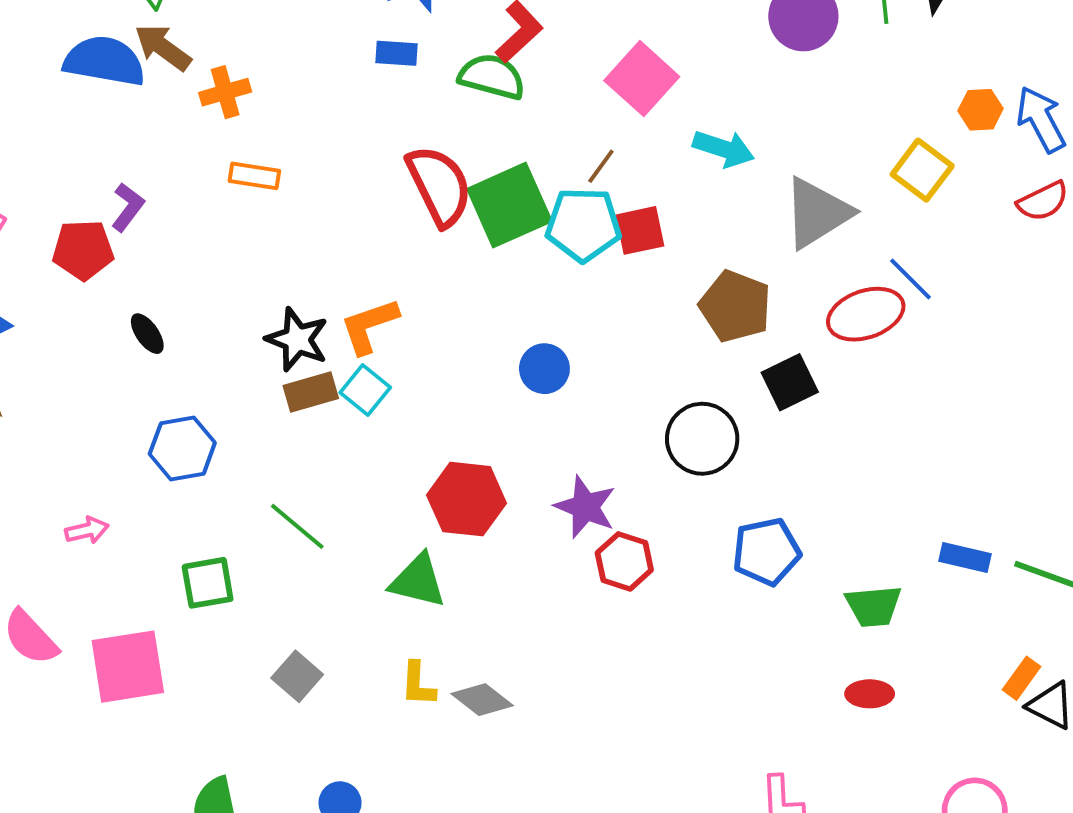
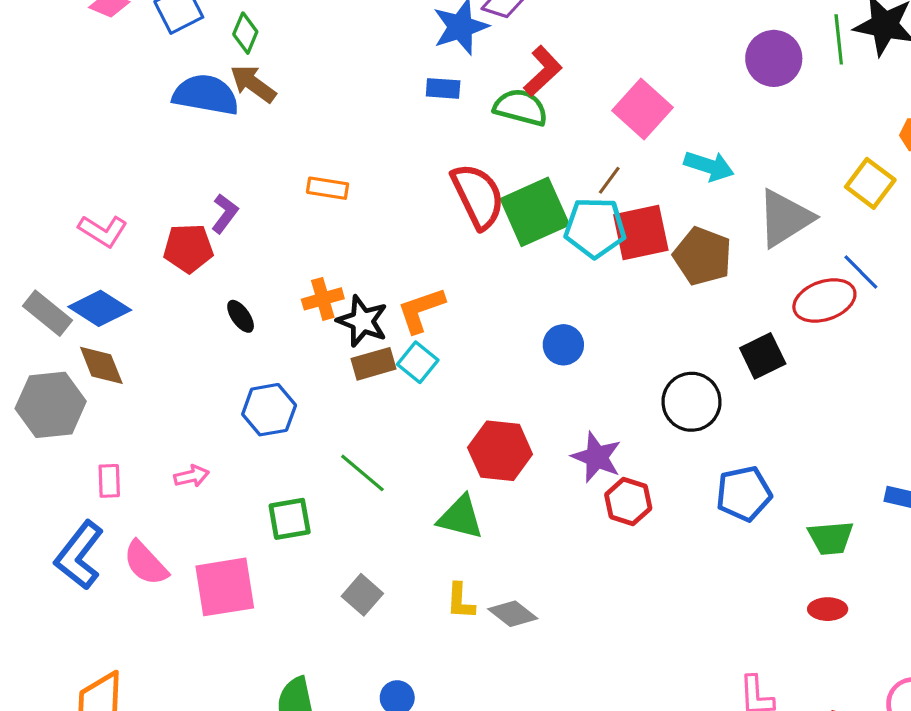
orange cross: (225, 92) -> (323, 299), moved
red square: (640, 230) -> (641, 232), size x1.4
brown pentagon: (735, 306) -> (703, 256), moved

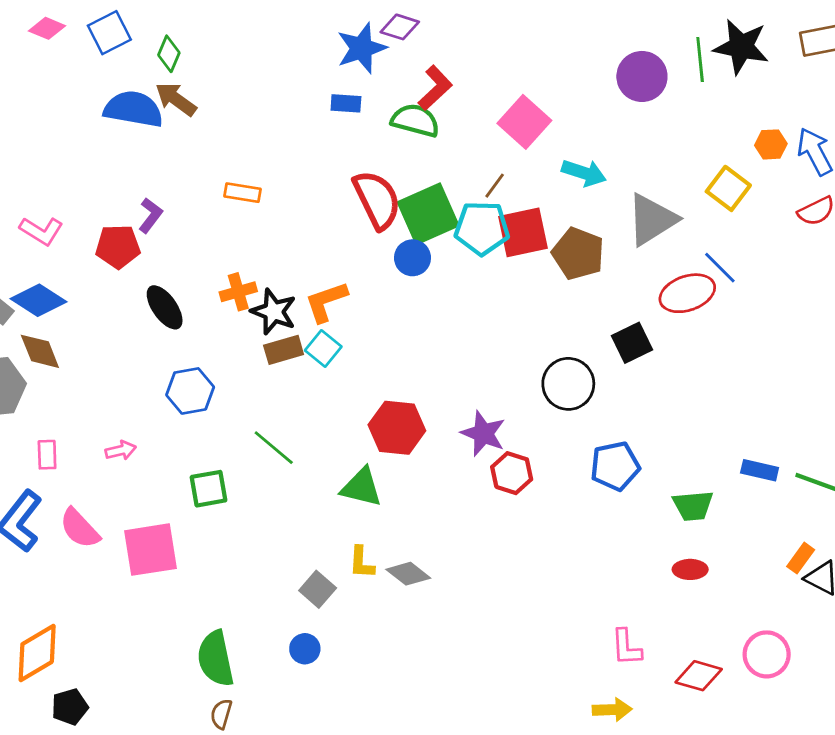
black ellipse: (241, 316) -> (165, 307), size x1.5
blue circle: (563, 345) -> (412, 258), moved
gray square: (362, 595) -> (318, 589), moved

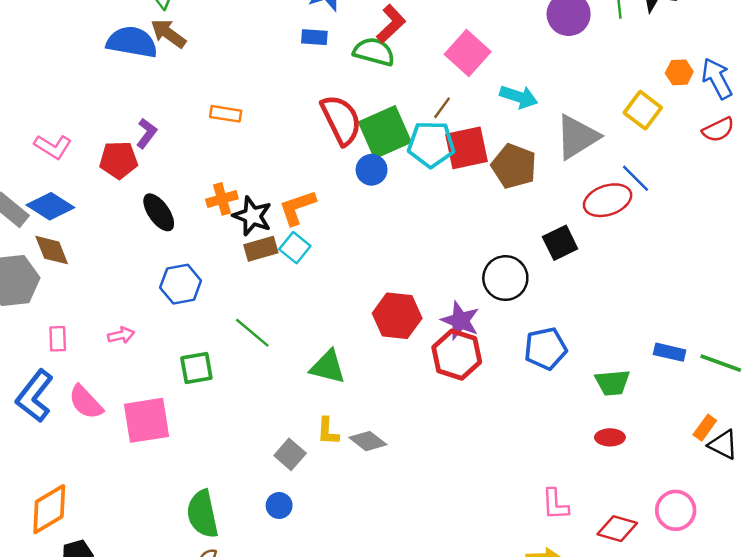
red hexagon: (397, 428) -> (397, 316), moved
purple star: (483, 433) -> (460, 321), moved
red hexagon: (512, 473) -> (457, 355), size x1.4

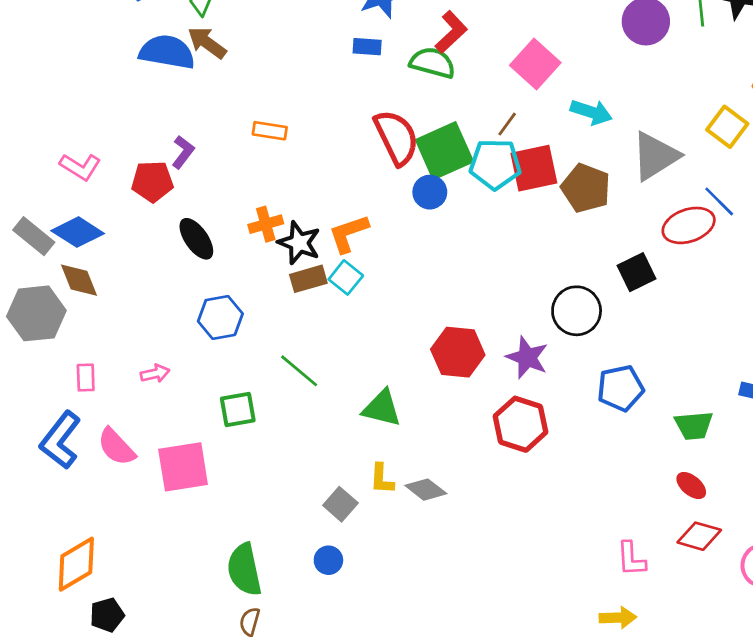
red hexagon: (457, 355) -> (520, 424), moved
red ellipse: (610, 437) -> (691, 486), turned 40
red diamond: (617, 529) -> (699, 536), moved

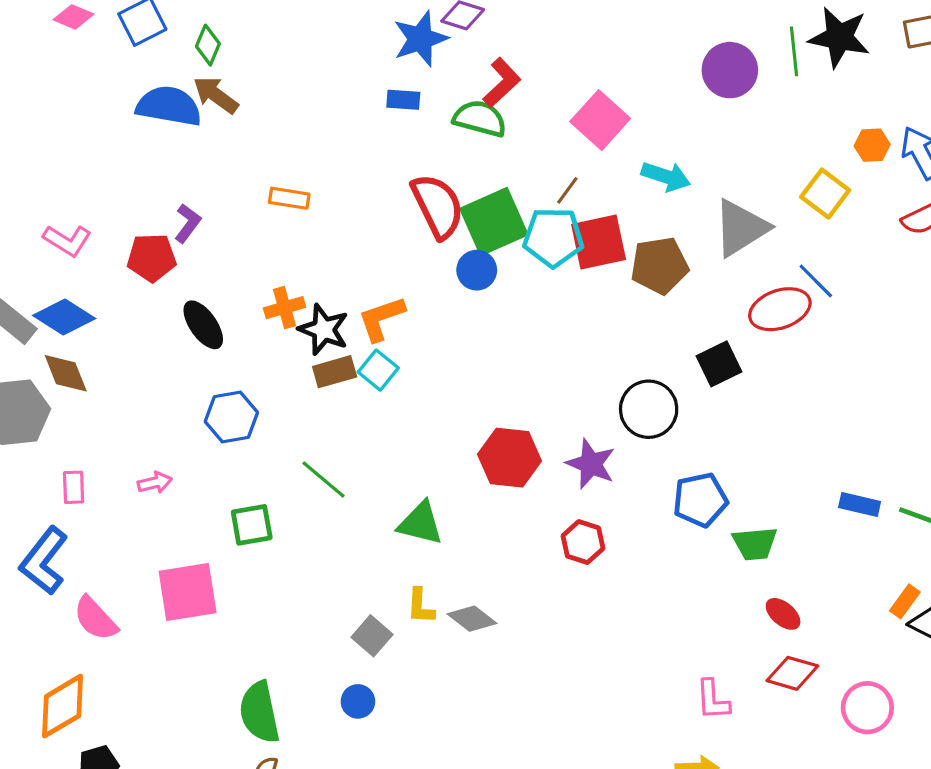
brown pentagon: (586, 188) -> (660, 265), turned -30
red hexagon: (520, 424) -> (583, 542), size x0.7
green trapezoid: (694, 425) -> (755, 544), moved
pink semicircle: (116, 447) -> (95, 619), moved

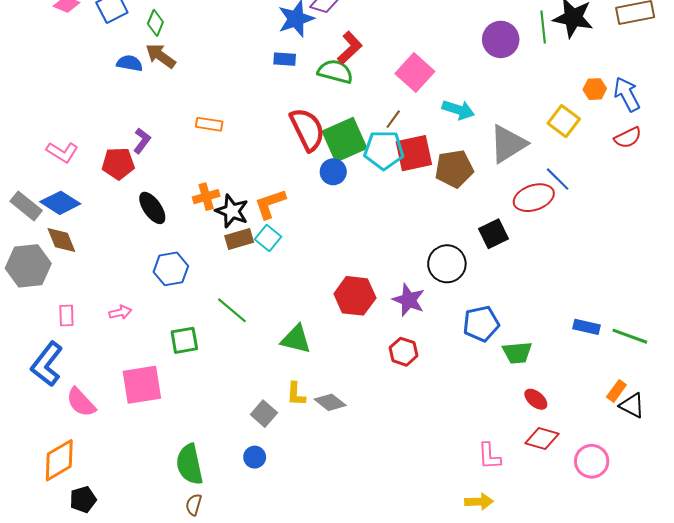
blue semicircle: (169, 106) -> (130, 63), size x0.6

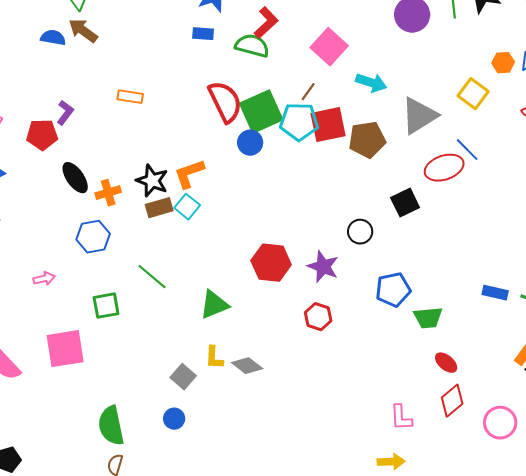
orange cross: (206, 197) -> (108, 193), moved
black circle: (447, 264) -> (360, 232), size x0.7
green triangle: (296, 339) -> (214, 305), turned -36
red diamond: (542, 438) -> (452, 401), turned -56

